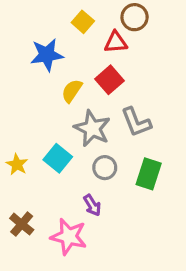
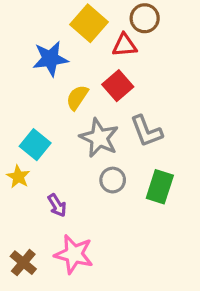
yellow square: (83, 22) -> (89, 23), size x1.5
cyan square: (58, 158) -> (35, 145), moved
purple arrow: (92, 205) -> (57, 205), moved
brown cross: (22, 224) -> (23, 263), moved

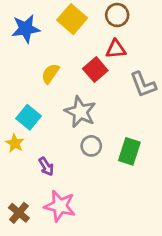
red triangle: (124, 45) -> (116, 49), moved
blue star: (50, 59) -> (26, 29), moved
yellow semicircle: (77, 97) -> (50, 74), moved
gray L-shape: (146, 131) -> (143, 85), moved

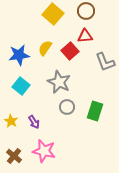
blue star: (26, 29) -> (19, 55), moved
yellow semicircle: (50, 74) -> (45, 48), moved
yellow star: (15, 143) -> (11, 121), moved

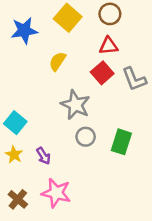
red square: (70, 51) -> (102, 73), moved
blue star: (19, 55) -> (24, 31), moved
cyan square: (21, 86) -> (15, 123), moved

